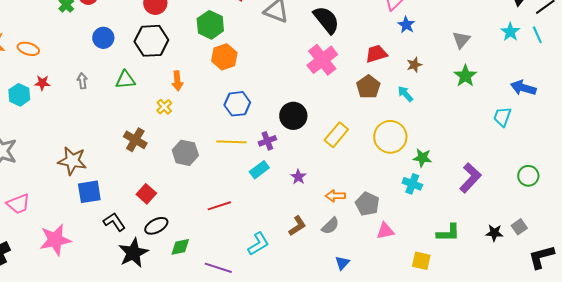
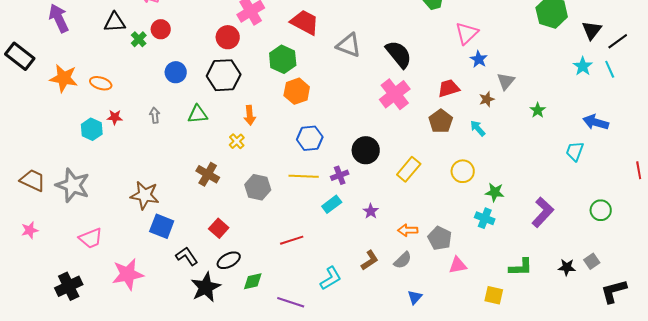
gray triangle: (461, 40) -> (506, 81), moved
green star: (465, 76) -> (538, 110), size x0.7
yellow circle: (390, 137) -> (463, 171), size x0.7
blue square: (89, 192) -> (162, 226), turned 30

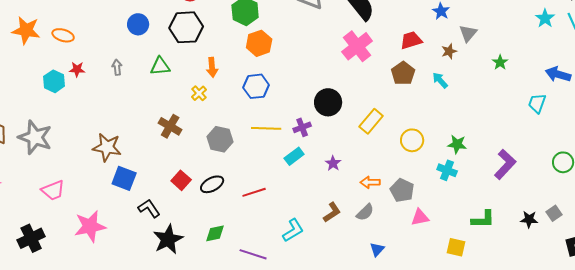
blue hexagon: (310, 138) -> (256, 86), moved
yellow circle: (463, 171) -> (412, 140), moved
black ellipse: (229, 260) -> (212, 184), moved

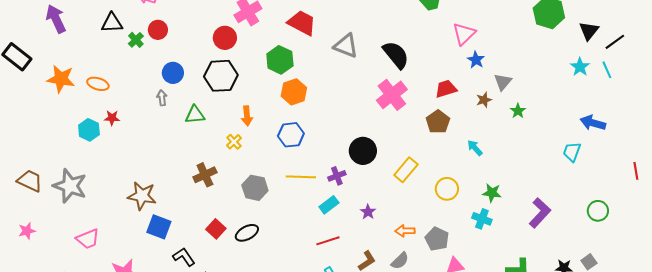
green star: (500, 62) -> (518, 111), moved
gray arrow: (117, 67) -> (162, 98), moved
cyan arrow: (440, 80) -> (475, 148), moved
brown cross: (170, 126) -> (205, 175), turned 35
red line: (254, 192) -> (328, 241), moved

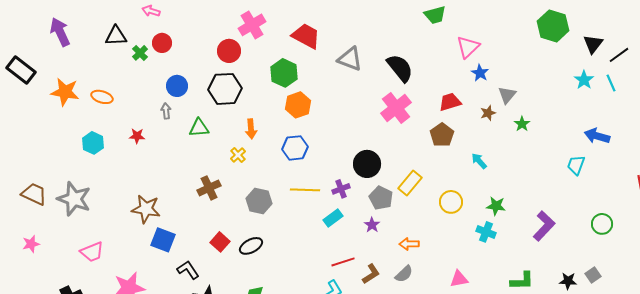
red star: (112, 118) -> (137, 136), moved
gray pentagon: (437, 239) -> (381, 198), moved
red line: (328, 241) -> (343, 262), moved

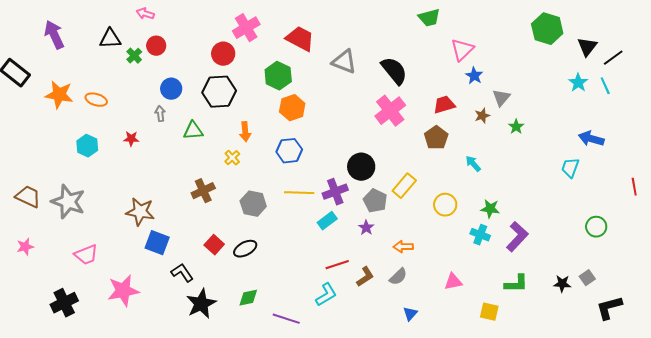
purple cross: (341, 189) -> (335, 192), size x1.4
purple L-shape: (544, 226) -> (517, 237), moved

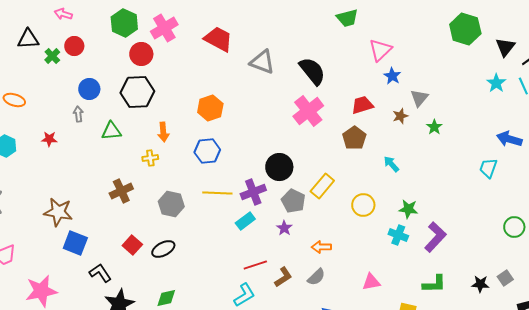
green hexagon: (278, 76) -> (124, 23), moved
yellow cross: (232, 158) -> (150, 158), turned 35

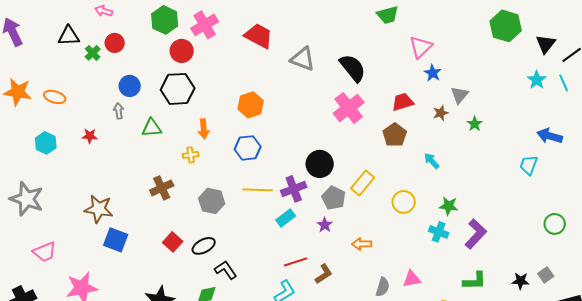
black L-shape: (100, 273) -> (226, 270), moved
gray semicircle: (316, 277) -> (383, 287), moved, turned -30

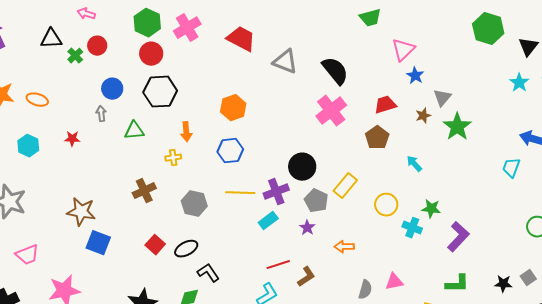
red circle: (182, 51) -> (151, 54), moved
green star: (475, 124) -> (457, 127), size x1.8
cyan cross: (439, 232) -> (412, 228), moved

